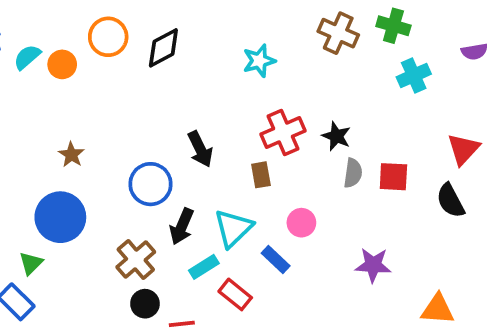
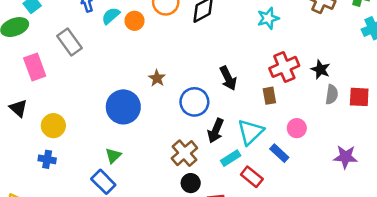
brown star: (71, 155) -> (157, 78), moved
blue circle: (60, 217) -> (123, 107), moved

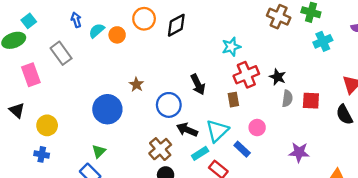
cyan star: (268, 18) -> (231, 47), moved
black arrow: (216, 131) -> (187, 130), turned 90

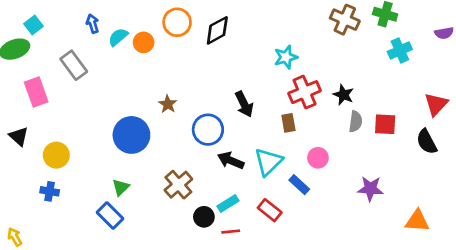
brown cross: (160, 149) -> (178, 185), moved
cyan rectangle: (200, 153) -> (228, 203), moved

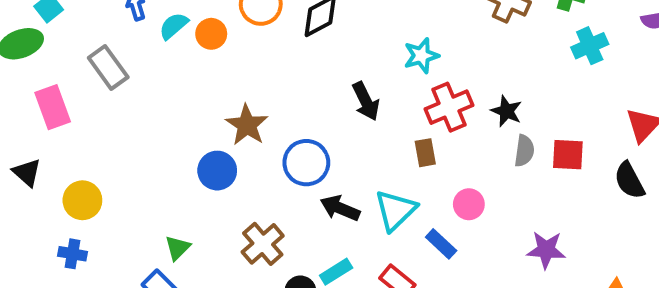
brown star: (168, 104) -> (247, 125), size x1.5
black arrow: (244, 104) -> (366, 101), moved
blue circle: (131, 135) -> (217, 171), moved, size x0.7

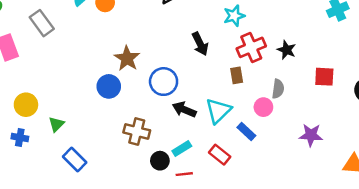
gray semicircle: (524, 151) -> (278, 89), moved
brown cross: (263, 244) -> (137, 131), turned -35
green triangle: (178, 248) -> (56, 124), moved

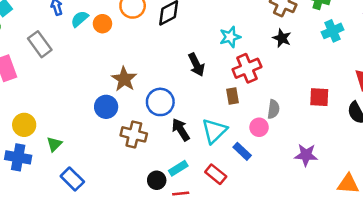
black star: (287, 50) -> (282, 38), moved
black arrow: (184, 110) -> (181, 130), turned 35
brown cross: (137, 131) -> (134, 134), moved
blue cross: (20, 138) -> (18, 157), size x1.5

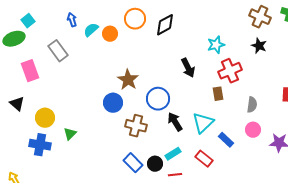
pink circle: (259, 127) -> (253, 130), moved
blue rectangle: (72, 179) -> (133, 163), moved

